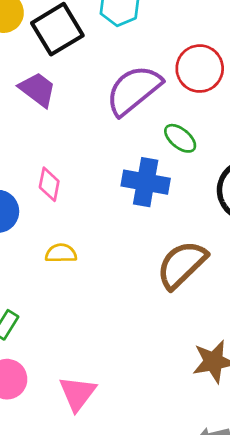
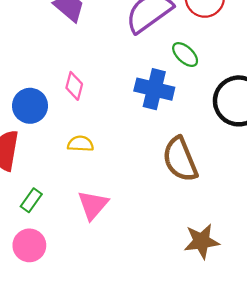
brown semicircle: (182, 265) -> (180, 159), turned -72
pink triangle: (77, 393) -> (93, 205), moved

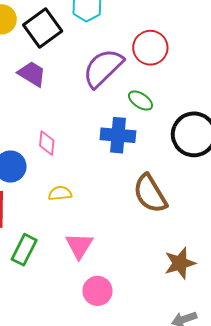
green rectangle: (31, 200) -> (24, 250), size x1.4
pink circle: (29, 245) -> (97, 291), moved

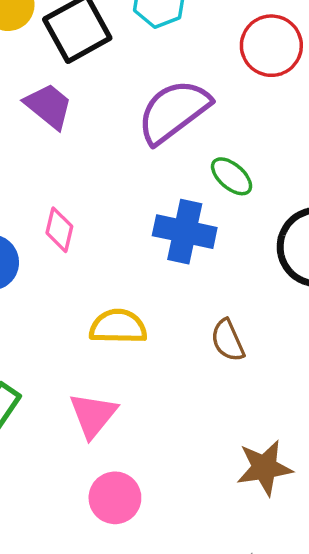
red circle: (150, 48) -> (271, 46), moved
yellow semicircle: (60, 193) -> (118, 327), moved, size x1.4
brown semicircle: (150, 194) -> (228, 340), size x0.6

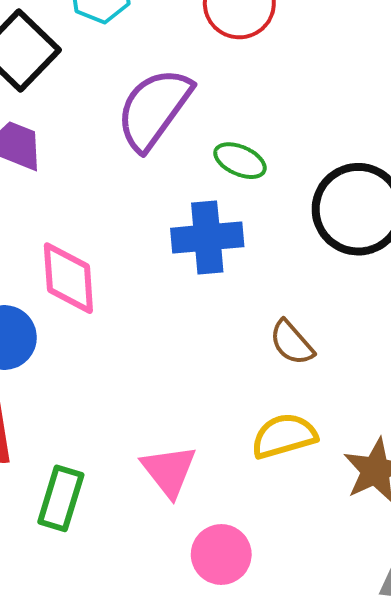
pink diamond: (59, 230) -> (68, 278), size x1.5
yellow semicircle: (118, 327) -> (284, 436), moved

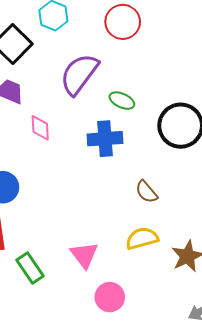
pink diamond: (68, 278) -> (40, 128), moved, size x0.7
green rectangle: (61, 498) -> (30, 268), turned -52

